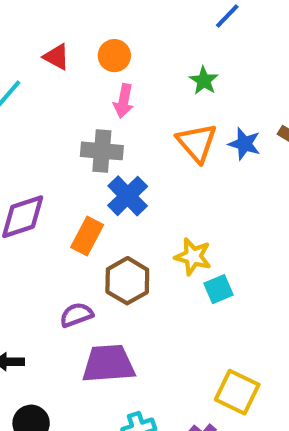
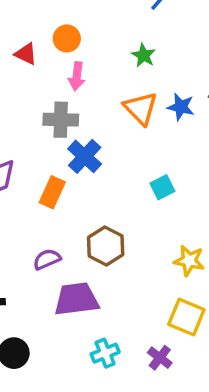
red triangle: (56, 57) -> (26, 54), moved
yellow star: (193, 257) -> (189, 261), moved
brown hexagon: (127, 281) -> (106, 246), moved
cyan square: (218, 289) -> (162, 187), moved

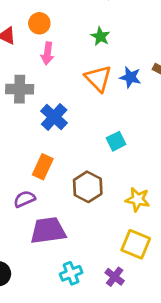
gray cross: (61, 120) -> (20, 89), moved
orange rectangle: (52, 192) -> (43, 167), moved
brown hexagon: (106, 246) -> (88, 187), moved

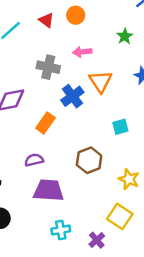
pink arrow: (47, 53) -> (82, 52), moved, turned 66
orange triangle: (98, 78) -> (100, 81), moved
orange rectangle: (43, 167) -> (45, 123), moved

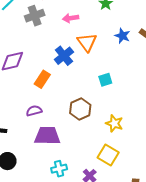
gray cross: (48, 67) -> (35, 16), moved, turned -30

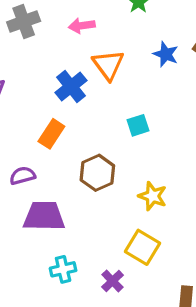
orange rectangle: (42, 79) -> (51, 134), moved

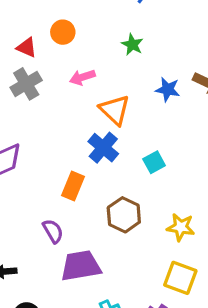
blue cross: (71, 87) -> (103, 148), moved
purple semicircle: (23, 176) -> (53, 231), turned 85

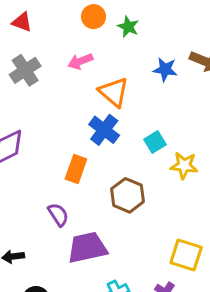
orange circle: (63, 32) -> (93, 17), moved
red triangle: (27, 47) -> (22, 22), moved
yellow star: (181, 227) -> (184, 166), moved

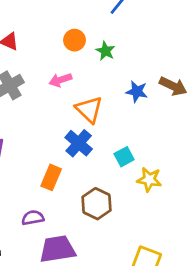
purple semicircle: (58, 215) -> (33, 218), turned -70

